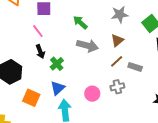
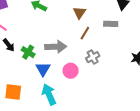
gray arrow: (87, 46) -> (56, 47), moved
gray rectangle: (135, 67) -> (111, 24), moved
blue triangle: (58, 88) -> (43, 69), moved

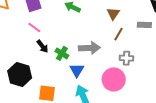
gray cross: (93, 57) -> (126, 58), turned 32
pink circle: (71, 71) -> (114, 79), moved, size x1.5

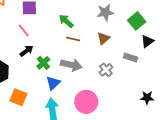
brown line: (119, 34) -> (73, 39), moved, turned 56
black arrow: (43, 46) -> (27, 51), turned -104
gray cross: (126, 58) -> (106, 70), moved, turned 32

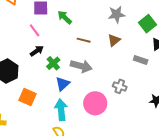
green arrow: (66, 21) -> (65, 17), moved
gray cross: (106, 70) -> (120, 86), moved, turned -32

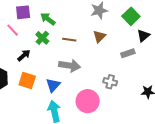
pink line: (35, 30) -> (13, 30), moved
gray rectangle: (141, 60) -> (128, 53), turned -32
green cross: (53, 63) -> (42, 38), moved
orange square: (27, 97) -> (27, 80), moved

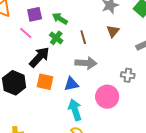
brown line: (69, 40) -> (83, 37), turned 72
black arrow: (24, 55) -> (39, 57), size x1.6
blue triangle: (53, 85) -> (71, 84), turned 42

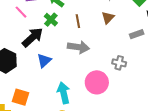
orange square: (45, 82) -> (21, 97), moved
blue triangle: (71, 84) -> (44, 61), moved, turned -35

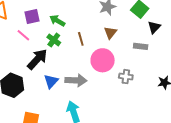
gray rectangle: (137, 34) -> (141, 46), turned 32
gray arrow: (78, 47) -> (76, 80), moved
pink circle: (97, 82) -> (103, 60), moved

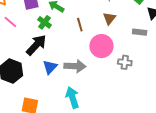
pink line: (23, 35) -> (10, 22), moved
green cross: (54, 40) -> (45, 22), moved

